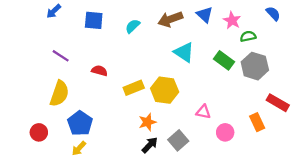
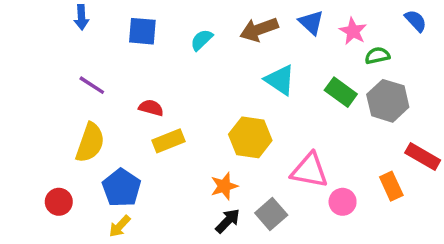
blue arrow: (54, 11) -> (81, 17), turned -49
yellow rectangle: (134, 88) -> (168, 141), moved
pink triangle: (203, 112) -> (309, 170), size x1.6

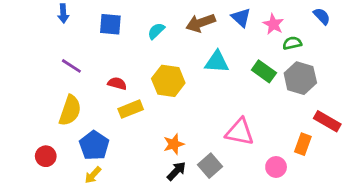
cyan triangle: (280, 80) -> (217, 62), turned -30
yellow hexagon: (250, 137) -> (168, 81), moved
orange rectangle: (391, 186) -> (303, 144), turned 45
pink circle: (343, 202) -> (276, 167), moved

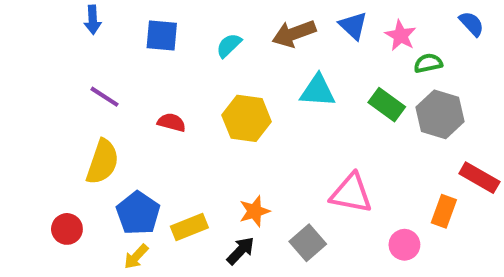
yellow rectangle: (131, 109) -> (189, 227), moved
black arrow: (176, 171) -> (241, 251), moved

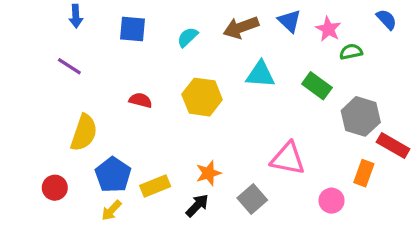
purple line: (104, 97) -> (69, 66), moved
gray hexagon: (440, 114) -> (361, 116), moved

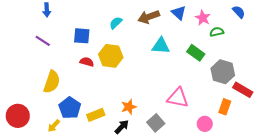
blue square: (132, 29) -> (82, 36), moved
yellow hexagon: (202, 97) -> (111, 56), moved
red circle: (55, 188) -> (18, 116), moved, size x1.5
yellow arrow: (111, 210) -> (54, 126), moved

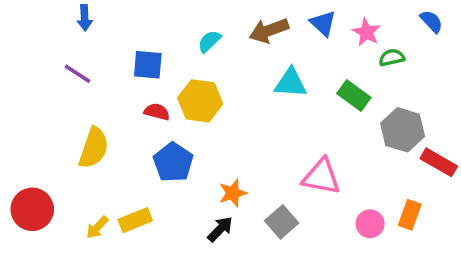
orange rectangle: (225, 107) -> (410, 215), moved
blue pentagon: (70, 108) -> (173, 162), moved
yellow rectangle: (96, 115) -> (135, 220), moved

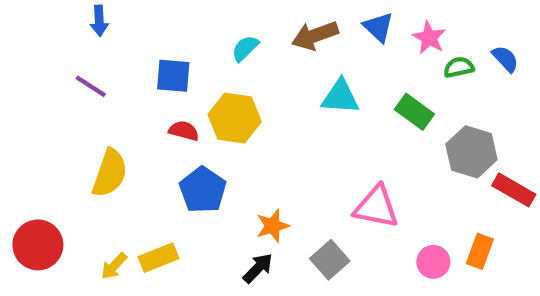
blue semicircle: (431, 21) -> (505, 59), moved

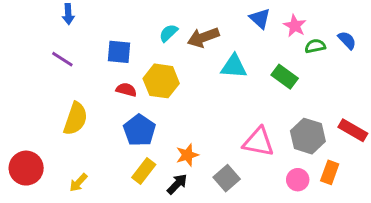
brown arrow: (315, 36) -> (203, 37), moved
gray hexagon: (471, 152) -> (308, 136), moved
yellow rectangle: (158, 258) -> (144, 171), moved, turned -30

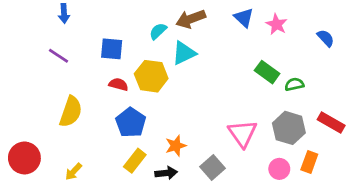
brown arrow: (203, 37) -> (191, 19), moved
green semicircle: (315, 46) -> (294, 84), moved
cyan triangle: (234, 66) -> (184, 53), moved, turned -30
pink triangle: (258, 142) -> (242, 133), turned 44
black arrow: (177, 184) -> (166, 173), turned 40

